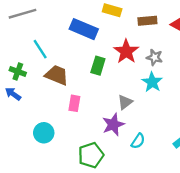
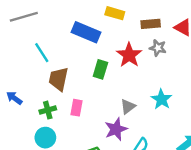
gray star: (155, 57) -> (158, 48), moved
green cross: (18, 71) -> (48, 110), moved, turned -35
brown trapezoid: (57, 75) -> (59, 79), turned -100
cyan star: (152, 82) -> (161, 99), moved

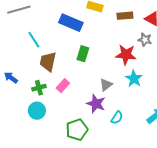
gray star: (158, 48) -> (145, 40), moved
red star: (129, 55) -> (126, 55), moved, turned -30
pink rectangle: (76, 108) -> (63, 86), turned 32
purple star: (116, 129) -> (96, 104), turned -30

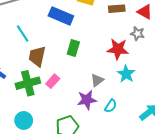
green cross: (39, 88) -> (28, 83), size x1.6
purple star: (96, 104) -> (87, 100), turned -30
cyan circle: (37, 111) -> (24, 120), moved
cyan semicircle: (117, 118) -> (111, 106), moved

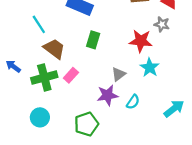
brown trapezoid: (37, 56) -> (54, 49), turned 115

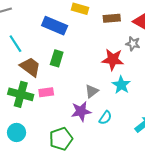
green rectangle: (93, 40) -> (57, 58), moved
pink rectangle: (71, 75) -> (46, 92), turned 40
green cross: (44, 77) -> (21, 94), turned 30

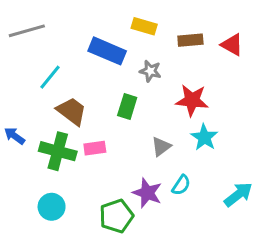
cyan line: (15, 44) -> (50, 77), turned 72
gray star: (133, 44) -> (150, 71), moved
green rectangle: (57, 58) -> (127, 106), moved
purple star: (81, 111) -> (147, 193), moved, turned 30

